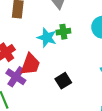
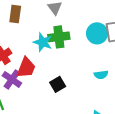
green cross: (63, 32) -> (59, 37), size x1.5

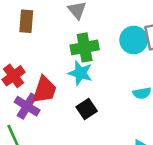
cyan star: (43, 42) -> (80, 73), moved

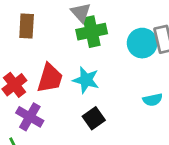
green cross: (85, 47) -> (92, 32), moved
red trapezoid: (45, 90) -> (50, 78), moved

